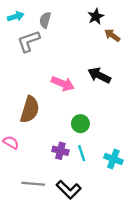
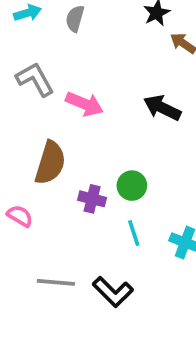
gray L-shape: (29, 41) -> (35, 79), moved, turned 80
pink arrow: (63, 84) -> (84, 104), moved
purple cross: (60, 151) -> (92, 199), moved

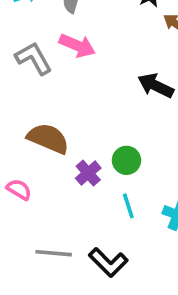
pink arrow: (84, 104) -> (77, 46), moved
brown semicircle: (50, 163) -> (48, 138), turned -84
purple cross: (92, 199) -> (88, 173), turned 35

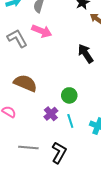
black arrow: (156, 86) -> (86, 54), turned 30
purple cross: (88, 173) -> (51, 114), moved
black L-shape: (108, 262) -> (59, 153), turned -105

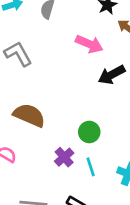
pink arrow: (42, 31) -> (89, 44), moved
black arrow: (86, 54) -> (112, 75), turned -84

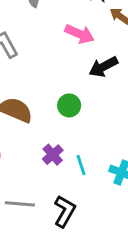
green circle: (89, 132) -> (69, 105), moved

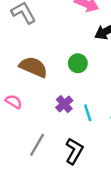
gray line: (20, 204) -> (37, 145), turned -65

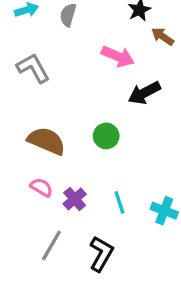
pink semicircle: (14, 102) -> (41, 187), moved
purple cross: (64, 104) -> (75, 199), moved

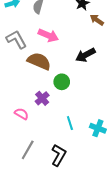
pink arrow: (118, 56) -> (48, 35), moved
brown semicircle: (46, 141) -> (39, 61), moved
purple cross: (75, 199) -> (42, 98), moved

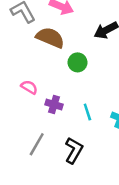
purple cross: (42, 98) -> (54, 105), moved, turned -32
pink semicircle: (22, 114) -> (29, 87), moved

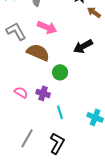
purple cross: (54, 105) -> (43, 93), moved
cyan line: (87, 112) -> (60, 112), moved

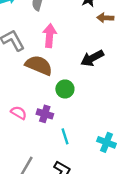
brown arrow: (94, 12) -> (105, 18), turned -32
pink arrow: (47, 27) -> (50, 36), turned -108

